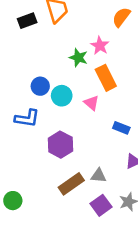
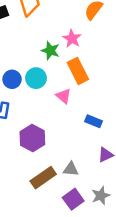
cyan circle: (62, 96) -> (36, 78), moved

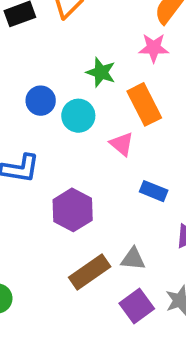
pink star: (72, 39) -> (154, 48), moved, turned -30
blue circle: (12, 79) -> (41, 101), moved
blue rectangle: (94, 121) -> (154, 191), moved

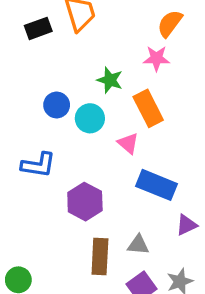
blue rectangle: (154, 191) -> (156, 185), size x1.6
brown rectangle: (90, 272) -> (100, 256), turned -52

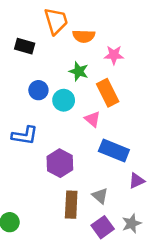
orange semicircle: (170, 23) -> (84, 36), moved, turned -125
black rectangle: (38, 28) -> (25, 46), moved, turned 36
gray triangle: (138, 245) -> (100, 196), turned 36

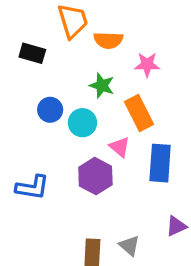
blue L-shape: (25, 135) -> (32, 187), moved
blue rectangle: (114, 151) -> (160, 163), moved, turned 72
purple hexagon: (60, 163) -> (95, 176), moved

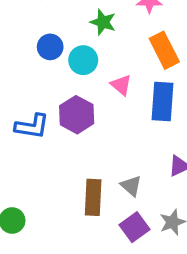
orange rectangle: (139, 113) -> (164, 50), moved
purple hexagon: (95, 176) -> (77, 115), moved

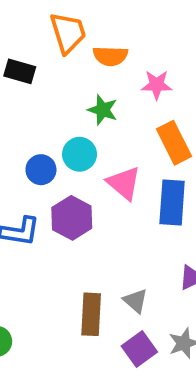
blue circle: (50, 47) -> (41, 170), moved
pink triangle: (121, 85) -> (124, 183), size x1.4

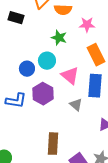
gray triangle: (135, 301) -> (76, 105), moved

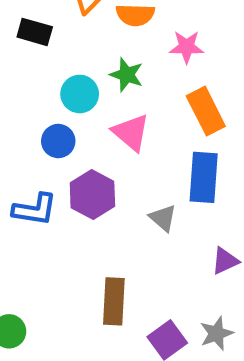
cyan circle: (47, 61) -> (80, 94), moved
pink triangle: (70, 76) -> (131, 132), moved

